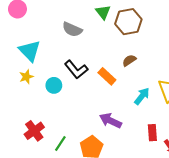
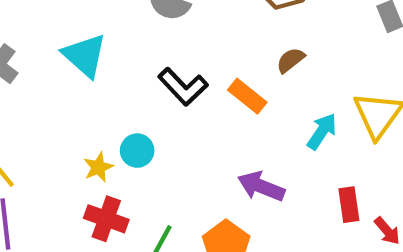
yellow star: (26, 77) -> (98, 167), moved
cyan circle: (54, 85) -> (137, 151), moved
red cross: (34, 131) -> (106, 219), turned -30

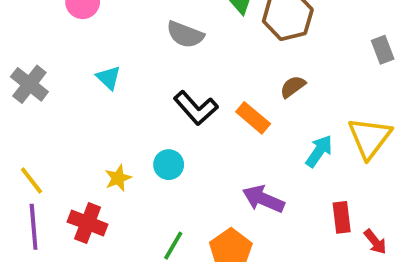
cyan triangle: (85, 56) -> (109, 78), size x0.6
cyan circle: (137, 151) -> (169, 165), moved
red cross: (106, 219) -> (88, 223), moved

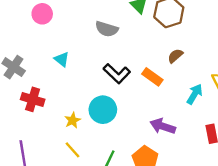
cyan circle: (169, 165) -> (103, 110), size x1.5
yellow line: (32, 180) -> (72, 150), moved
red cross: (88, 223) -> (33, 99), moved

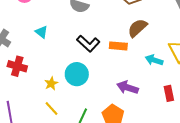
brown semicircle: (175, 56) -> (137, 28), size x1.5
orange rectangle: (152, 77) -> (118, 46), turned -30
cyan arrow: (195, 94) -> (154, 60), turned -102

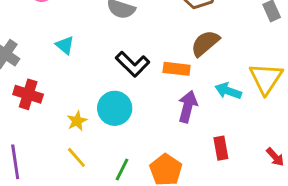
purple arrow: (128, 88) -> (188, 107), moved, turned 85
red rectangle: (169, 93) -> (221, 148), moved

